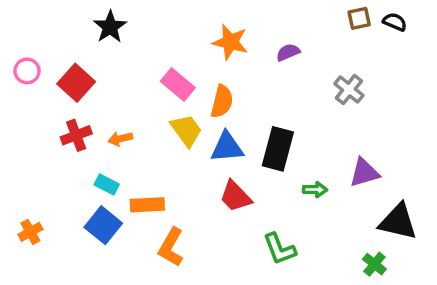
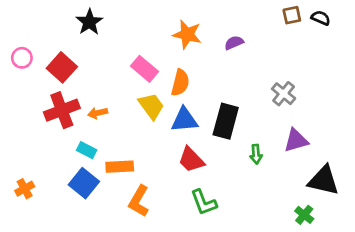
gray cross: (349, 90) -> (284, 94), moved
red cross: (76, 135) -> (62, 110), size x1.4
green arrow: (315, 190) -> (256, 154), turned 84
green L-shape: (280, 249) -> (204, 202), moved

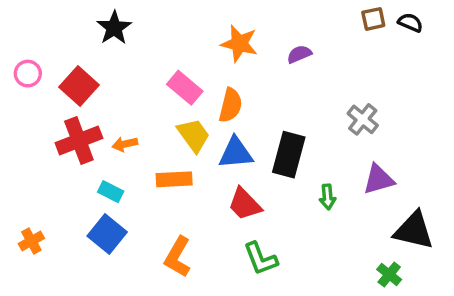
orange rectangle: (120, 167) -> (174, 179), moved

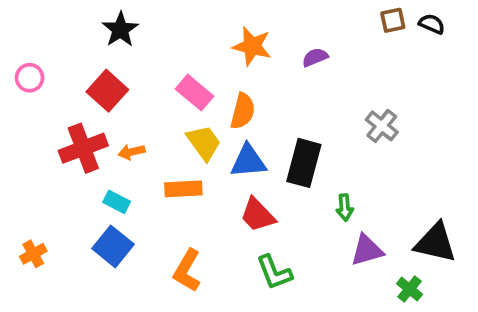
red square: (79, 86) -> (107, 91), moved
purple triangle: (379, 179) -> (367, 250), moved

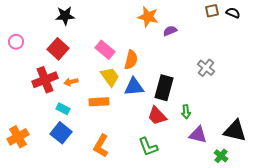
black star: (120, 30) -> (65, 16), turned 30
orange star: (252, 46) -> (148, 17), moved
red trapezoid: (258, 215) -> (157, 116), moved
purple triangle: (367, 250) -> (198, 135), turned 30
orange cross: (33, 254) -> (18, 137), size x1.5

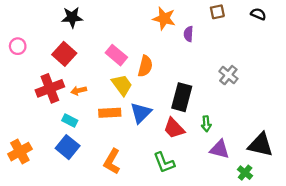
brown square: (212, 11) -> (217, 12), moved
purple semicircle: (170, 31) -> (188, 34), turned -64
blue triangle: (134, 87) -> (141, 113), moved, turned -40

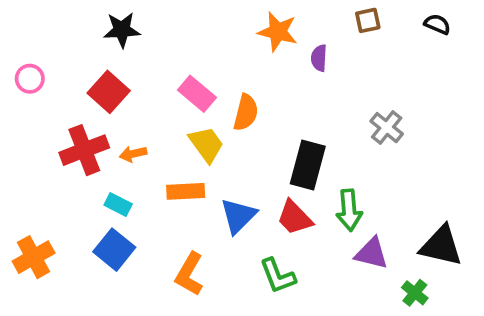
blue triangle: (141, 113) -> (238, 216), moved
green arrow: (206, 124) -> (349, 210), size x1.5

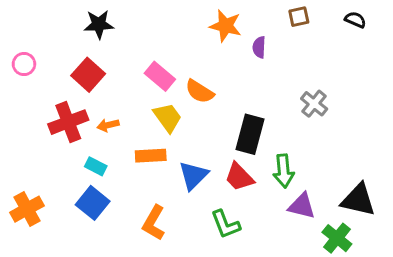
orange semicircle: (246, 112) -> (200, 92), turned 108
green cross: (415, 293) -> (337, 238), size x1.4

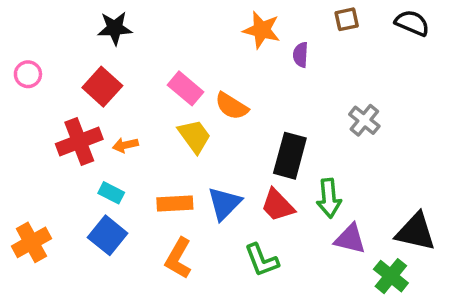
black semicircle: (355, 20) -> (412, 23), size x1.4
orange rectangle: (151, 156) -> (175, 203), moved

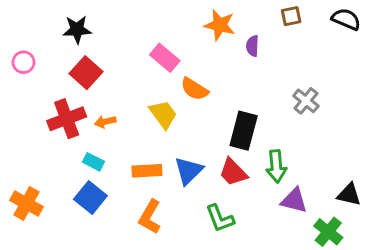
black star: (115, 28) -> (77, 30), moved
pink rectangle: (186, 88) -> (165, 58), moved
black triangle: (416, 232) -> (349, 195), size x0.7
orange cross: (31, 242) -> (26, 203), turned -32

